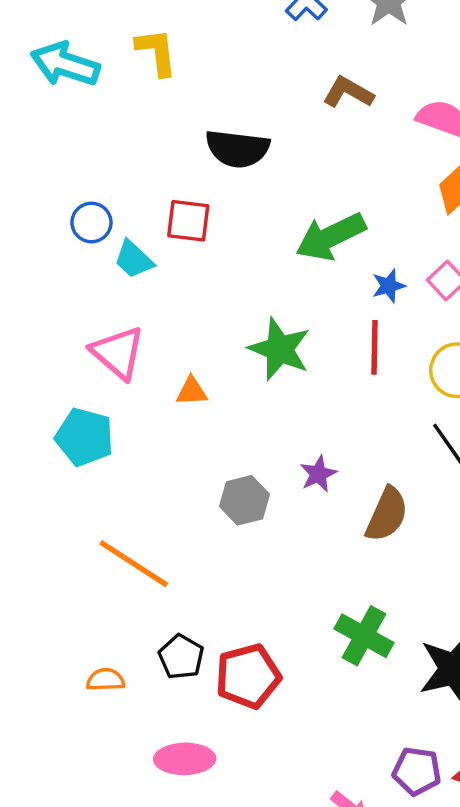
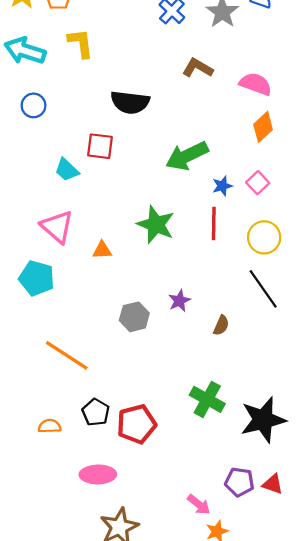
blue circle: (91, 222) -> (33, 105), moved
brown semicircle: (387, 514) -> (221, 325), size x0.6

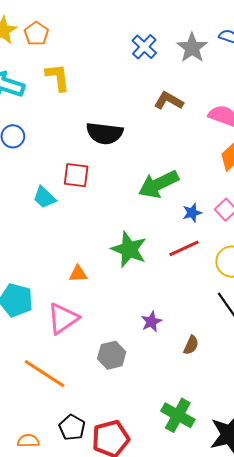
red line: (214, 223) -> (184, 248), turned 64
pink triangle: (57, 227) -> (63, 319), moved, turned 44
gray hexagon: (134, 317) -> (112, 355), moved

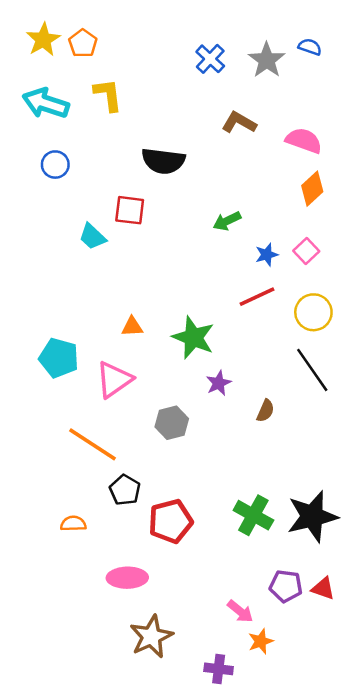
green arrow: (158, 184) -> (227, 221), size x0.6
green star: (129, 249) -> (193, 337), moved
green cross: (178, 415) -> (253, 515), moved
black pentagon: (72, 428) -> (125, 490), moved

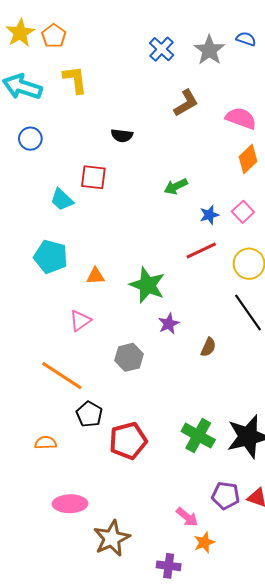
brown L-shape: (239, 123) -> (186, 103), turned 120
black semicircle: (163, 161) -> (122, 136), size x0.6
cyan pentagon: (59, 358) -> (51, 257), moved
pink triangle: (114, 380) -> (80, 321), size x0.7
pink ellipse: (127, 578) -> (70, 504), moved

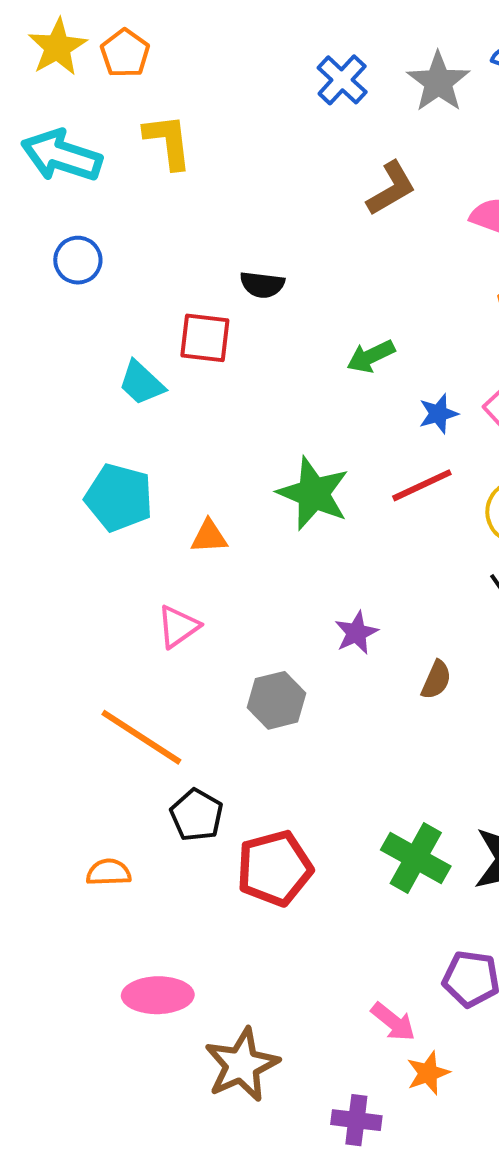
black semicircle: (122, 136) -> (262, 285), moved
green star: (147, 285) -> (313, 494), moved

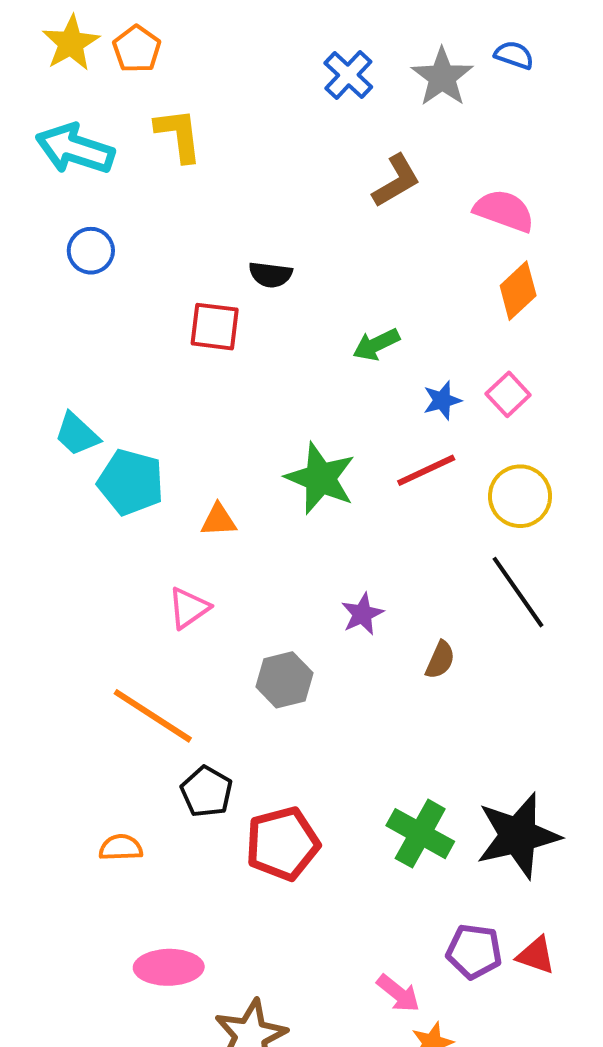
cyan trapezoid: (141, 383) -> (77, 434), moved

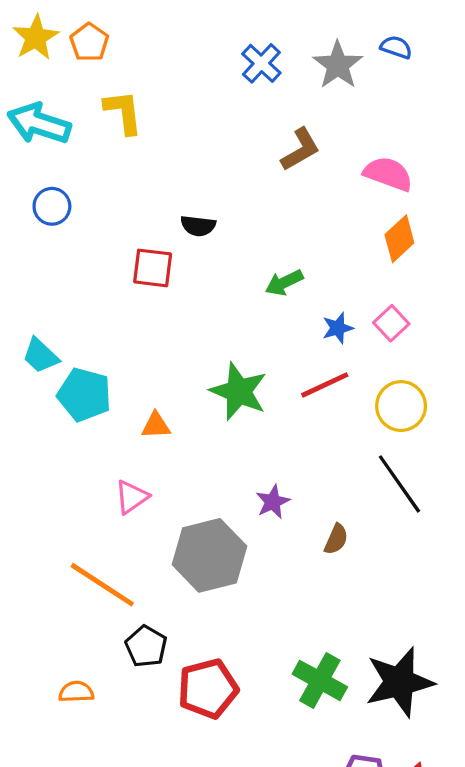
gray hexagon: (284, 680) -> (209, 555), size x1.6

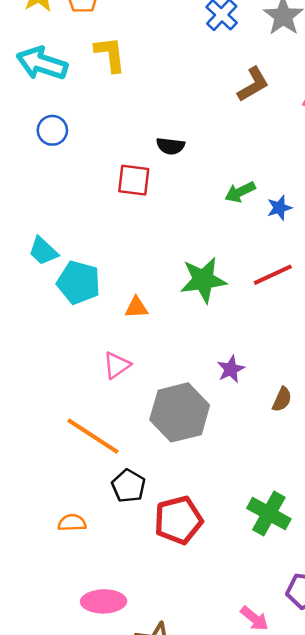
blue star: (338, 328) -> (279, 208), moved
green star: (239, 391) -> (203, 280), turned -30

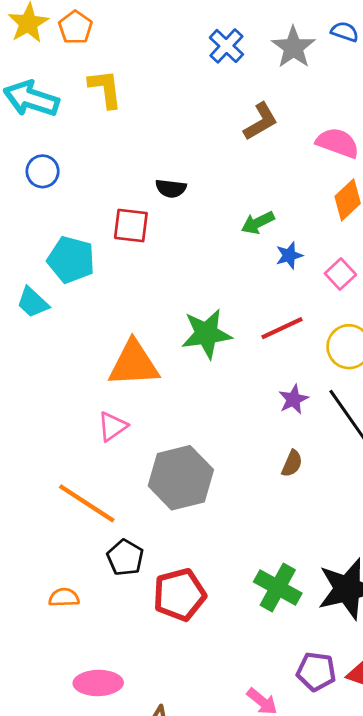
green arrow: (240, 192) -> (258, 223), moved
cyan pentagon: (79, 283) -> (71, 260), moved
orange triangle: (136, 307) -> (134, 364), size x2.0
purple star: (231, 369) -> (293, 399), moved

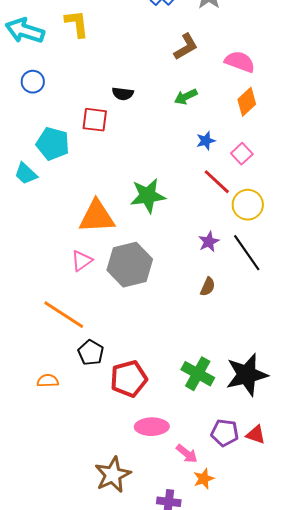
green arrow: (258, 223) -> (186, 97), moved
red line: (282, 328) -> (217, 182), moved, turned 68
gray hexagon: (181, 478) -> (130, 265), moved
pink ellipse: (98, 683) -> (152, 427), moved

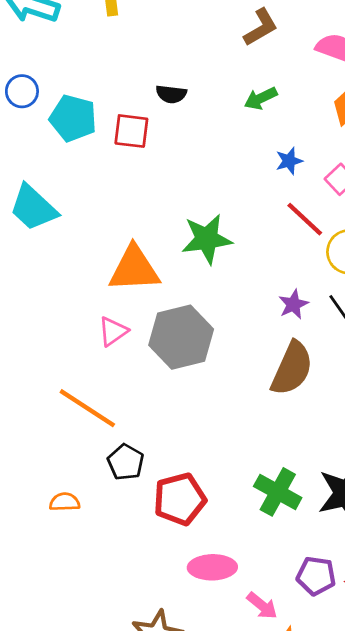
blue circle: (33, 82) -> (22, 91), moved
cyan pentagon: (53, 144) -> (73, 118), moved
cyan trapezoid: (26, 174) -> (33, 208), size x1.5
brown semicircle: (208, 287) -> (292, 368), size x2.0

